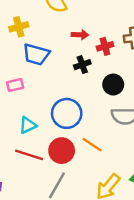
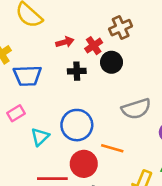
black cross: (82, 65) -> (77, 71), turned 35
black circle: (113, 85) -> (111, 62), moved
cyan triangle: (28, 125) -> (40, 137), moved

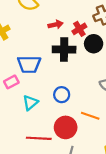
black cross: (77, 71) -> (64, 50), size x1.5
blue trapezoid: (27, 76) -> (29, 64), moved
blue circle: (77, 125) -> (62, 95), size x0.6

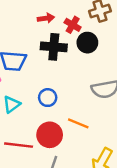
red cross: (79, 29) -> (73, 25), turned -32

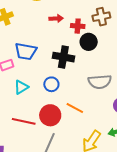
red cross: (73, 25) -> (78, 26), turned -32
black cross: (54, 47) -> (63, 57), moved

